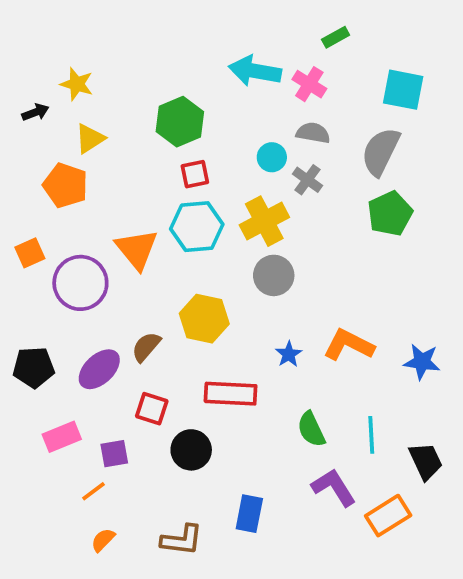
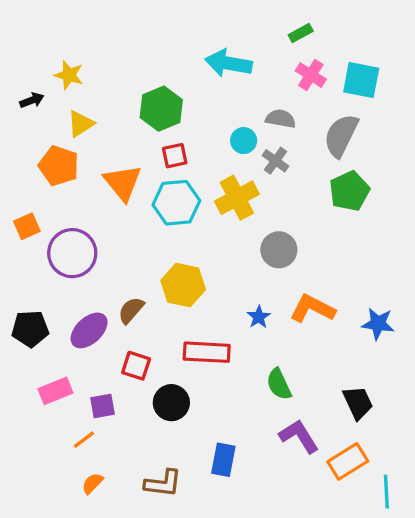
pink cross: (309, 84) -> (311, 75), moved
orange triangle: (137, 249) -> (123, 183), moved
gray circle: (274, 275) -> (279, 250), moved
cyan line: (371, 435) -> (386, 492), moved
black trapezoid: (426, 461) -> (358, 403), moved

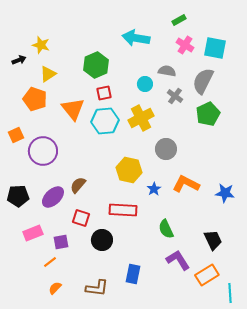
gray cross: (276, 161) -> (175, 96), moved
yellow hexagon: (183, 285) -> (129, 170), moved

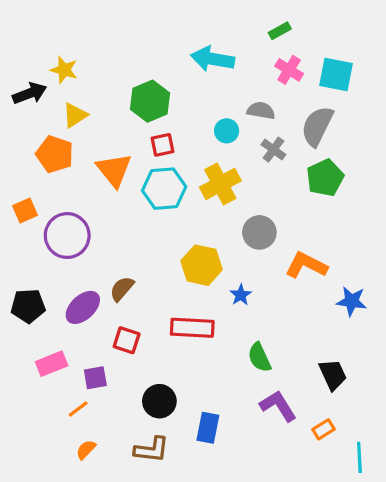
black arrow: (19, 60) -> (30, 93), size x1.5
orange L-shape: (186, 184) -> (306, 265), moved
black circle: (102, 240) -> (159, 401), moved
orange rectangle: (207, 275) -> (323, 429), size x0.6

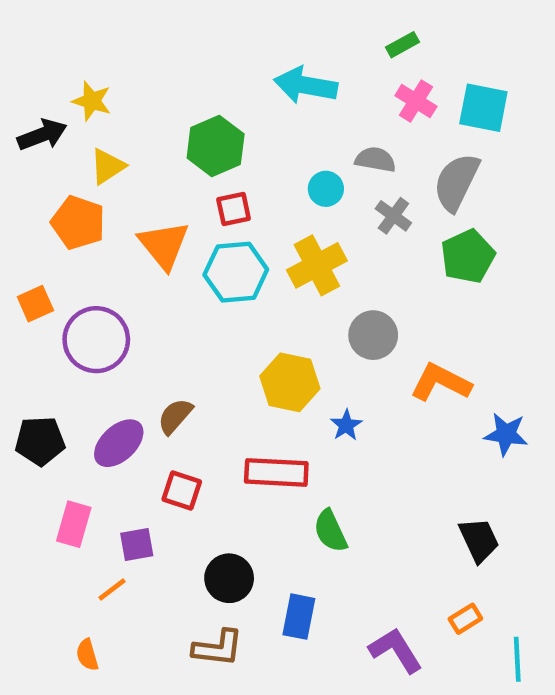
green semicircle: (259, 357) -> (330, 531), moved
pink rectangle: (52, 364) -> (74, 524), turned -52
purple L-shape: (278, 406) -> (396, 650), moved
orange semicircle: (86, 450) -> (87, 655), moved, turned -60

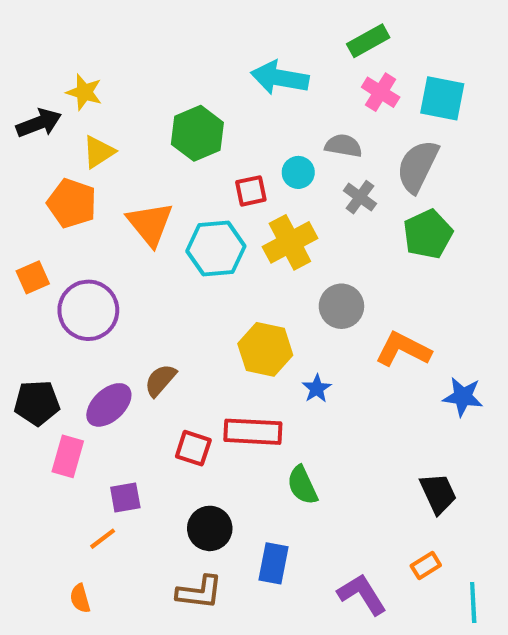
green rectangle: (402, 45) -> (368, 41), size x1.4
red square: (234, 209) -> (251, 191), moved
red square: (182, 490) -> (193, 448), moved
pink rectangle: (74, 524) -> (68, 456), moved

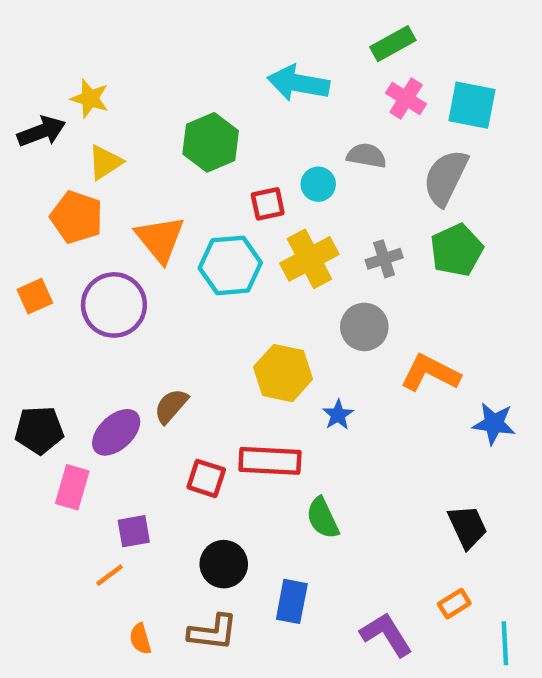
gray cross: (360, 197) -> (384, 259), moved, turned 36
purple circle: (88, 310) -> (114, 305), moved
orange semicircle: (80, 598) -> (140, 639), moved

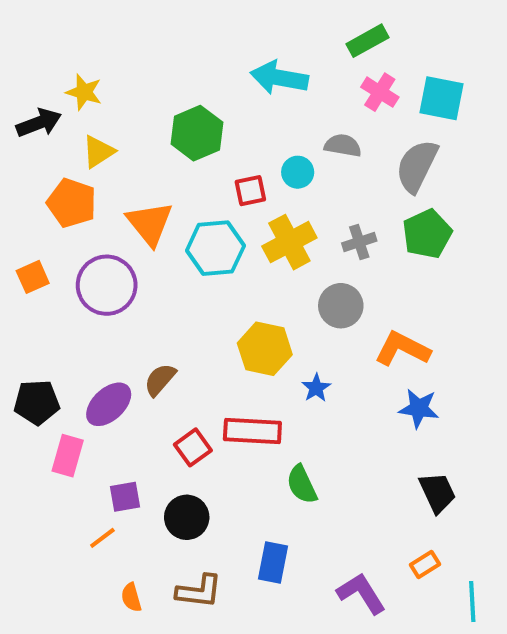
blue star: (494, 424) -> (419, 408), moved
red square: (206, 478) -> (193, 447), turned 36
black circle: (224, 564) -> (187, 517), moved

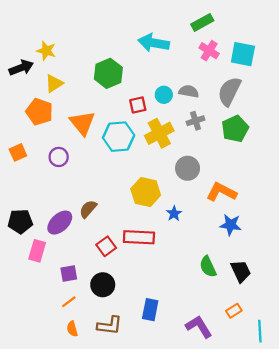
gray semicircle: (343, 145) -> (189, 91), moved
gray cross: (359, 242) -> (195, 121), moved
purple circle: (107, 285) -> (59, 157), size x0.6
green semicircle: (302, 484) -> (208, 267), moved
orange line: (102, 538) -> (69, 302), moved

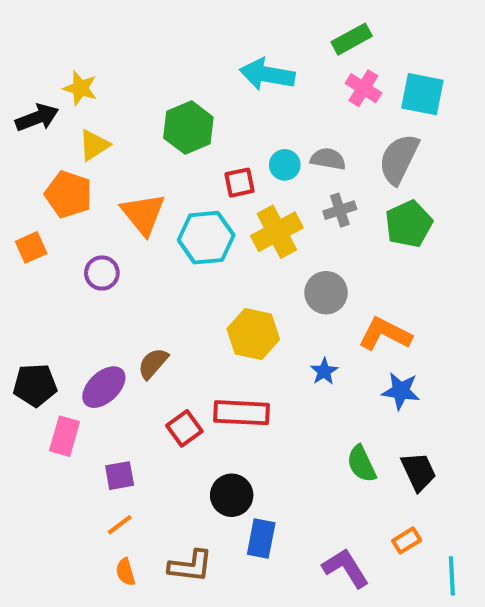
orange square: (18, 152) -> (31, 247), moved
blue star: (174, 214) -> (324, 371), moved
black circle: (103, 285) -> (232, 495), moved

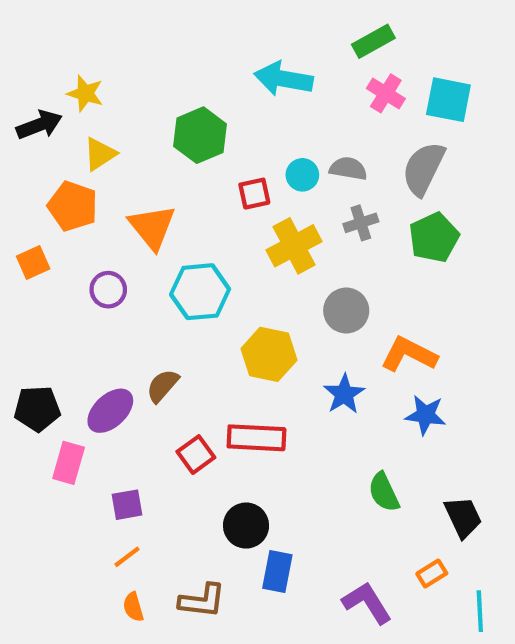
cyan hexagon: (206, 238) -> (200, 292), moved
blue star: (324, 371) -> (344, 394), size x1.4
black trapezoid: (418, 472) -> (463, 517), moved

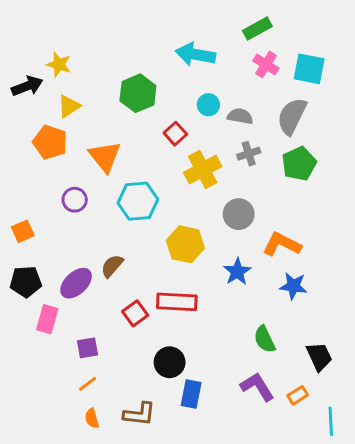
cyan circle: (302, 175) -> (208, 105), moved
red square: (254, 194) -> (175, 134), turned -30
orange square: (33, 263) -> (23, 231), moved
purple L-shape: (367, 603) -> (257, 387), moved

